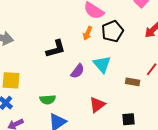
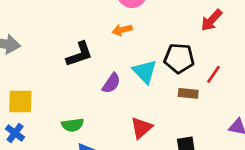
black pentagon: (112, 31) -> (179, 58), moved, turned 30
orange arrow: (88, 33) -> (122, 30), turned 56

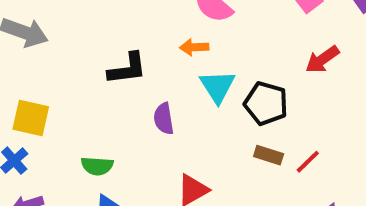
cyan triangle: (145, 72) -> (217, 86), moved
red line: (213, 74) -> (308, 162), moved
purple semicircle: (111, 83) -> (164, 119), turned 125

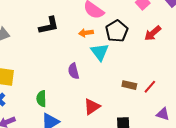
black L-shape: (127, 69) -> (49, 25), moved
black pentagon: (266, 103) -> (117, 31), moved, turned 30
green semicircle: (97, 166) -> (41, 99), turned 91

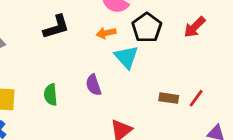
green semicircle: (41, 99) -> (51, 95), moved

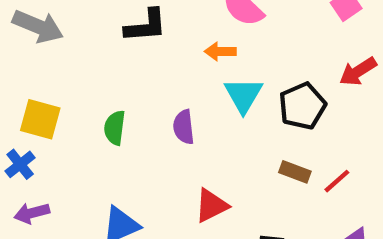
black pentagon: (147, 28) -> (302, 106), moved

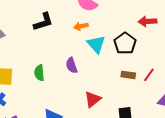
red arrow: (358, 71) -> (147, 21), turned 42

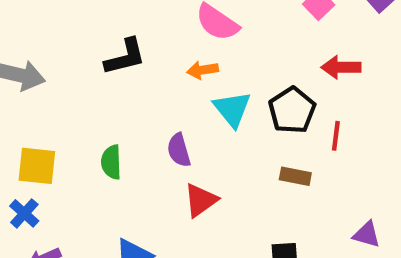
red line: (149, 75) -> (336, 136), moved, turned -32
red triangle: (93, 99) -> (201, 200), moved

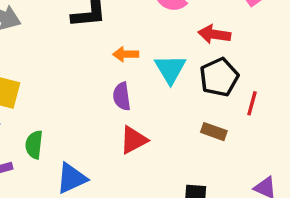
red arrow: (341, 67) -> (214, 34), moved
orange arrow: (203, 70) -> (126, 54), moved
green semicircle: (111, 162) -> (34, 145), moved

